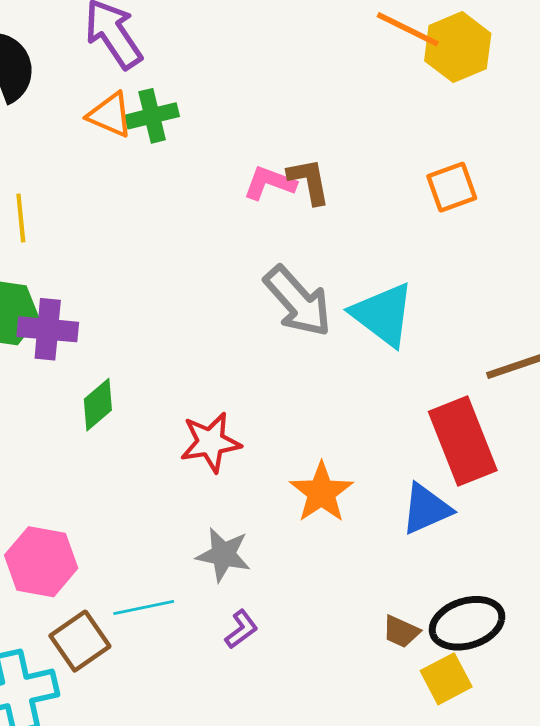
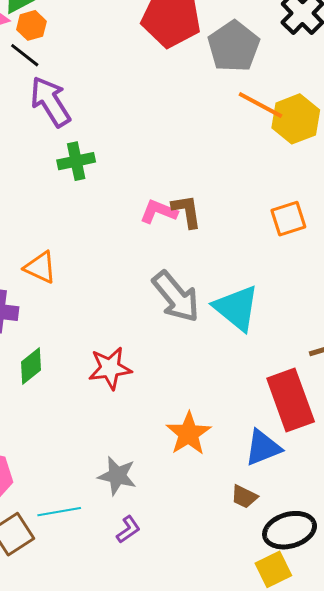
orange triangle: (110, 115) -> (40, 267), moved
red star: (211, 442) -> (110, 368), moved
brown trapezoid: (401, 632) -> (244, 497), moved

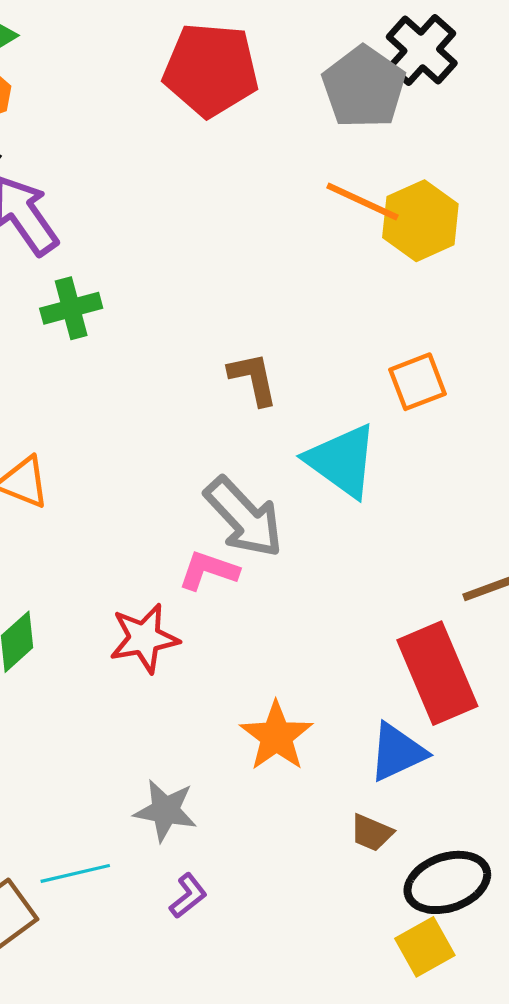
gray pentagon: (234, 46) -> (364, 87), moved
pink L-shape: (159, 212) -> (208, 570), moved
cyan triangle: (236, 308) -> (342, 461), moved

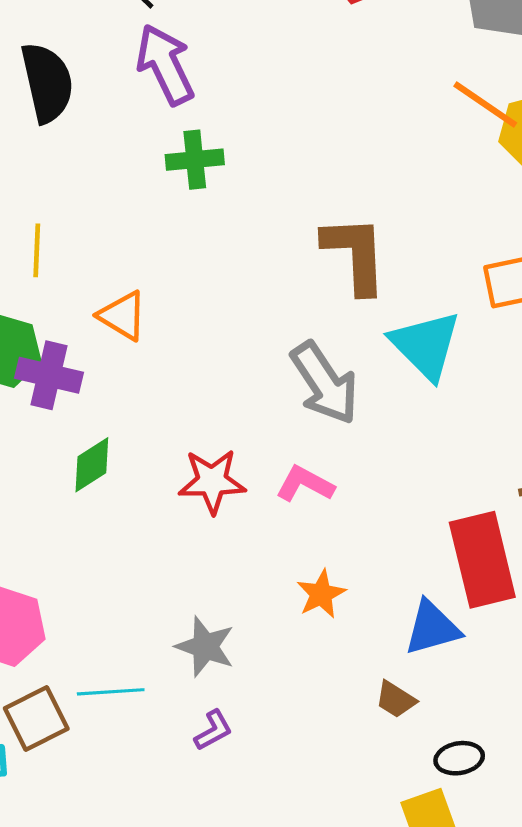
brown L-shape: (253, 379) -> (355, 254), size x1.5
pink L-shape: (208, 570) -> (305, 484), moved
orange star: (276, 736) -> (321, 594), size x0.7
black ellipse: (447, 882) -> (459, 758), size x0.6

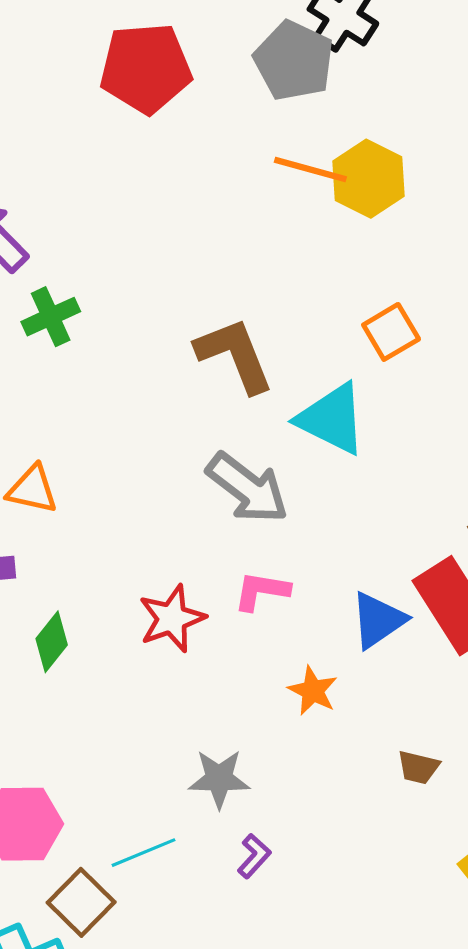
blue triangle: (432, 628) -> (378, 620), moved

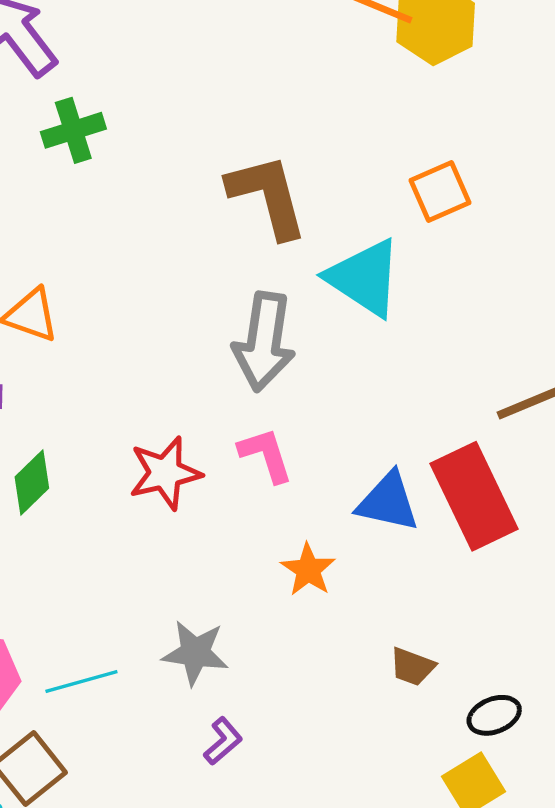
gray arrow: (247, 488) -> (264, 342), turned 54
pink L-shape: (262, 591) -> (266, 455), turned 56
blue triangle: (378, 620) -> (388, 502), turned 40
cyan line: (143, 853) -> (81, 682), moved

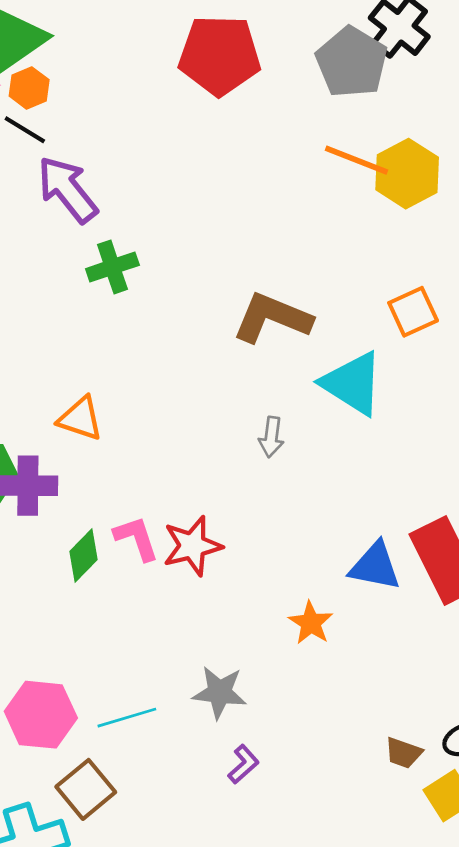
brown L-shape: (268, 196) -> (272, 318), turned -52
gray arrow: (264, 342) -> (271, 437), size x0.5
pink L-shape: (266, 455) -> (136, 538), moved
brown trapezoid: (412, 667) -> (403, 753), moved

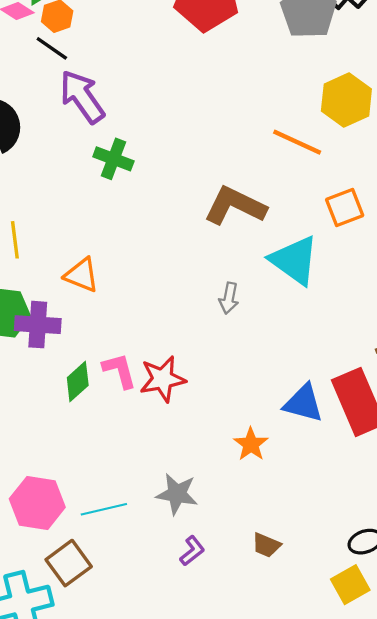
orange line: (356, 160) -> (297, 142), moved
green cross: (112, 267) -> (113, 159), turned 36
brown trapezoid: (403, 753) -> (266, 545), moved

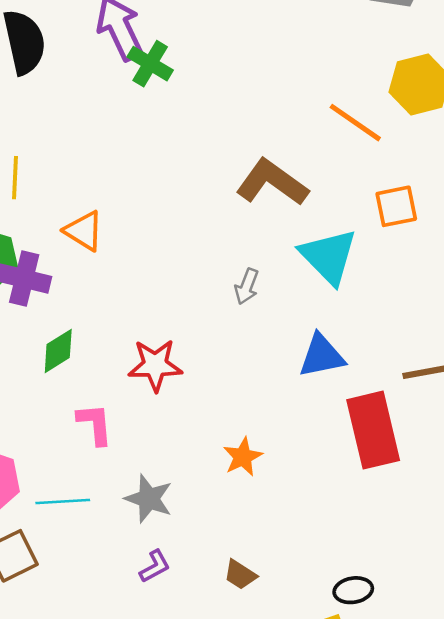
green cross: (113, 159) -> (150, 64), moved
pink L-shape: (120, 371) -> (95, 424), moved
blue triangle: (303, 403) -> (322, 356), moved, turned -36

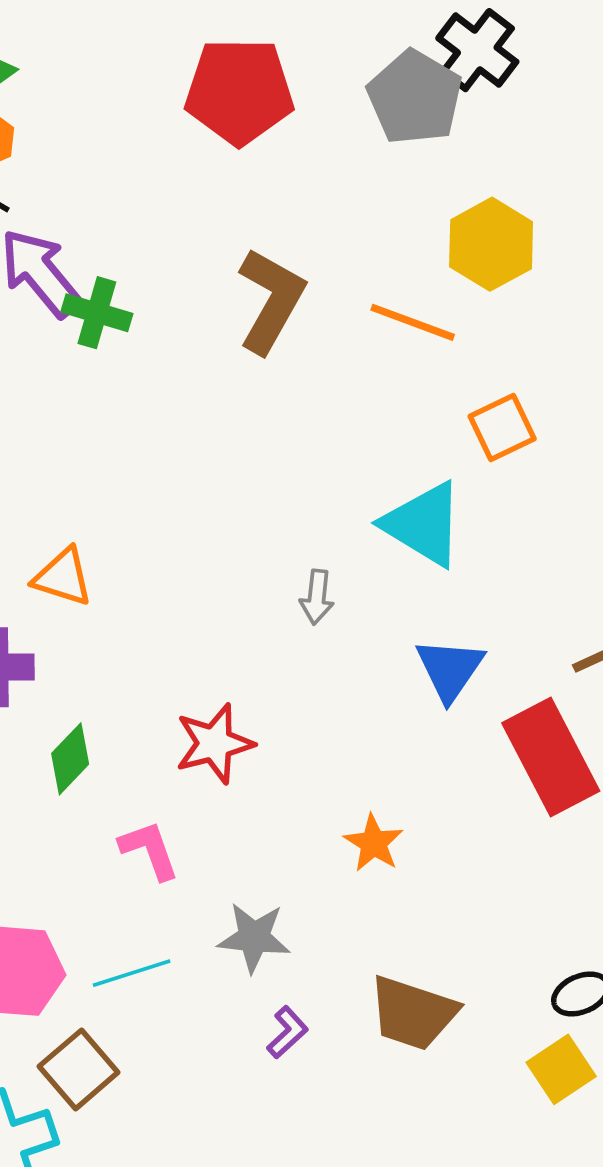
brown L-shape: (272, 183) -> (271, 301), moved, turned 98
blue triangle: (322, 356) -> (450, 669), turned -30
brown trapezoid: (240, 575) -> (413, 1013), size x1.8

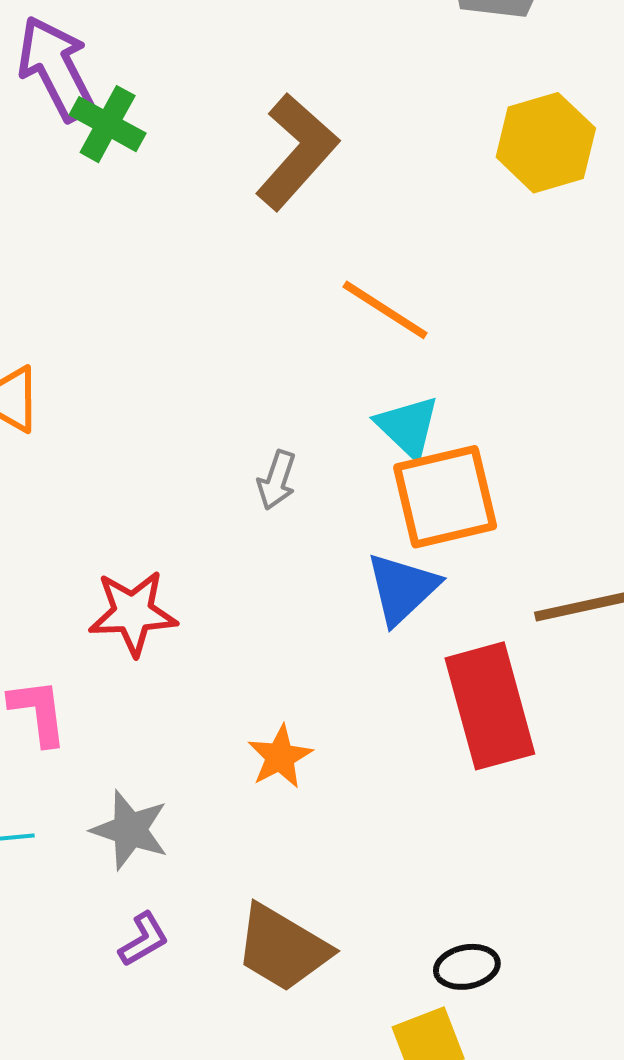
orange line: (413, 322) -> (385, 310), moved
orange square: (502, 427) -> (445, 497), moved, size x1.5
cyan triangle: (423, 524) -> (408, 427), size x0.7

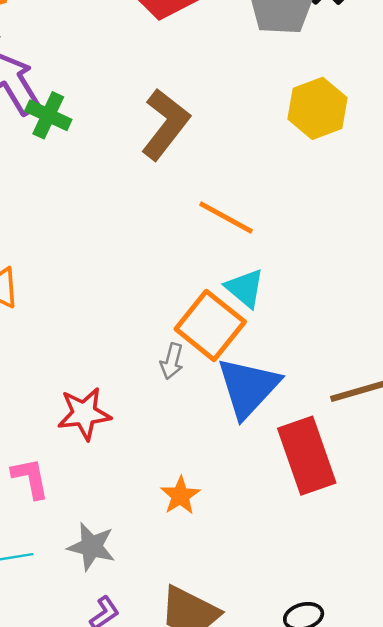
gray arrow: (277, 480) -> (172, 361), moved
orange square: (445, 497) -> (210, 325), moved, turned -34
blue triangle: (402, 588) -> (248, 387), size x1.4

